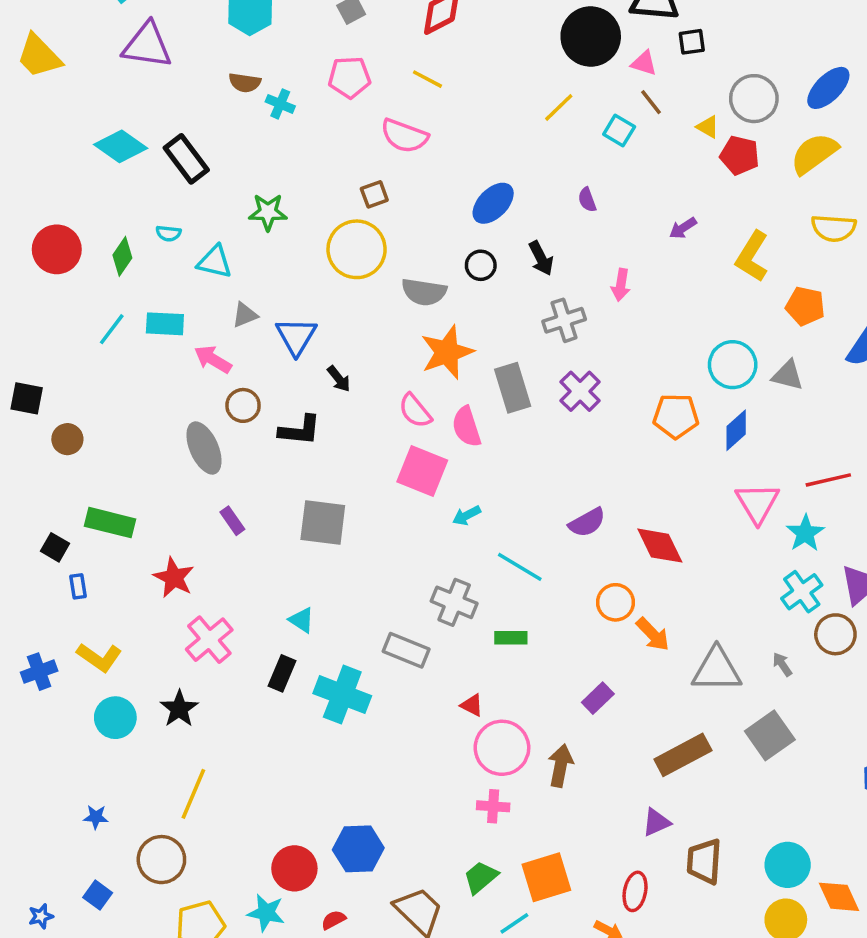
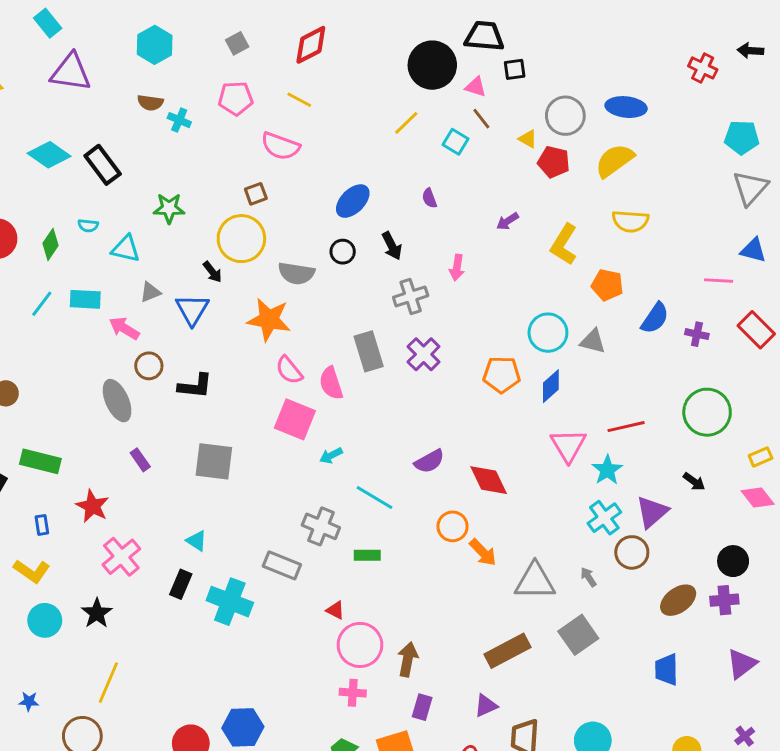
blue ellipse: (828, 88) -> (626, 107), turned 51
orange star: (447, 352) -> (269, 320), moved, turned 30
black arrow: (339, 379) -> (212, 272), moved
blue rectangle: (78, 586) -> (42, 525), moved
purple rectangle: (598, 698) -> (422, 707), moved, turned -30

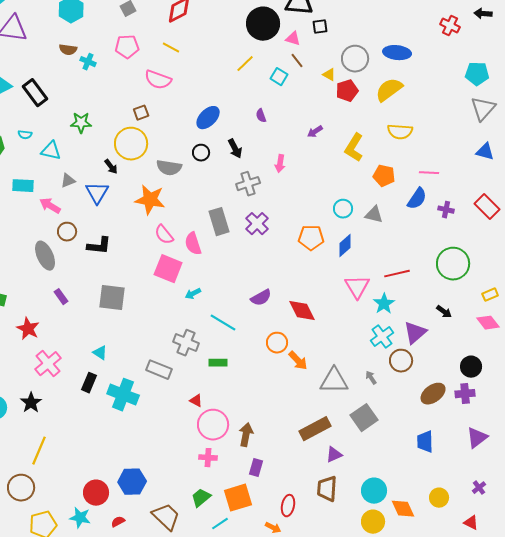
red pentagon: (554, 162) -> (347, 91), turned -30
pink line: (719, 281) -> (429, 173), moved
cyan circle: (548, 333) -> (343, 209), size x0.7
purple triangle: (486, 706) -> (334, 455), moved

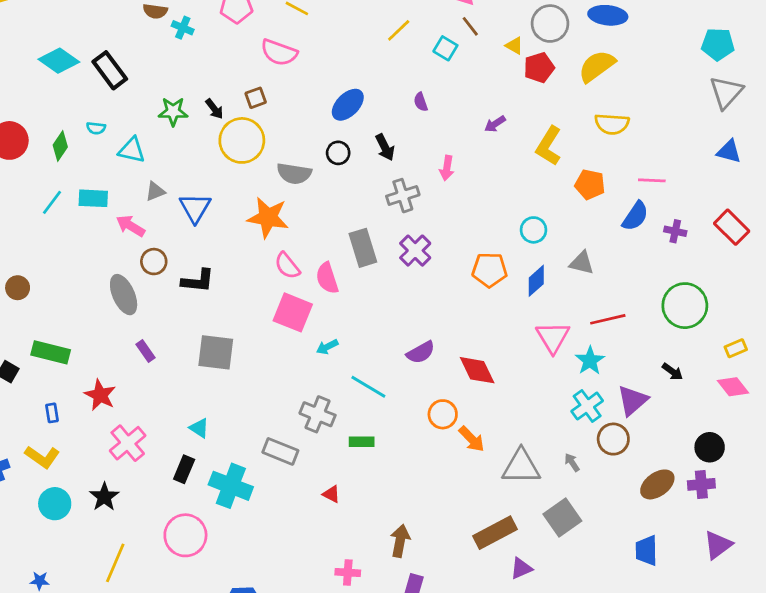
black arrow: (111, 167) -> (214, 109), moved
gray triangle: (374, 215) -> (582, 263), moved
pink circle: (213, 425) -> (185, 535), moved

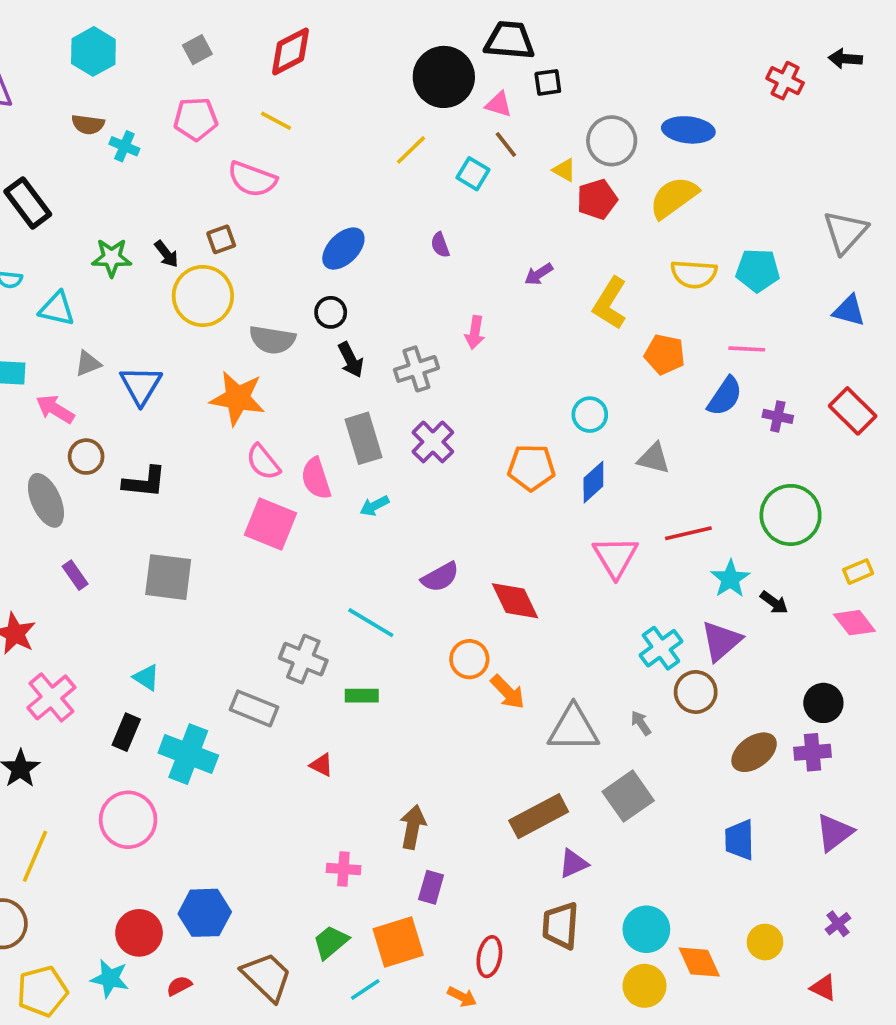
cyan pentagon: (718, 44) -> (758, 270), moved
black arrow: (385, 147) -> (351, 360), moved
cyan arrow: (327, 347) -> (374, 506), moved
cyan star: (590, 361) -> (730, 579), moved

